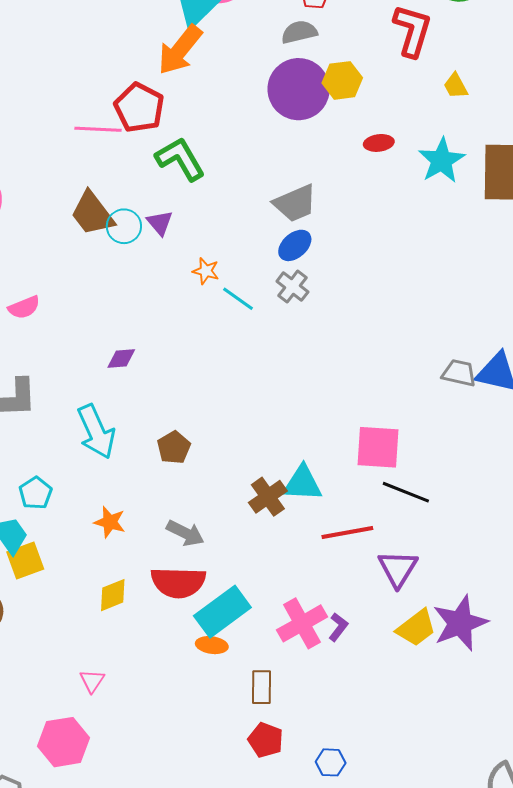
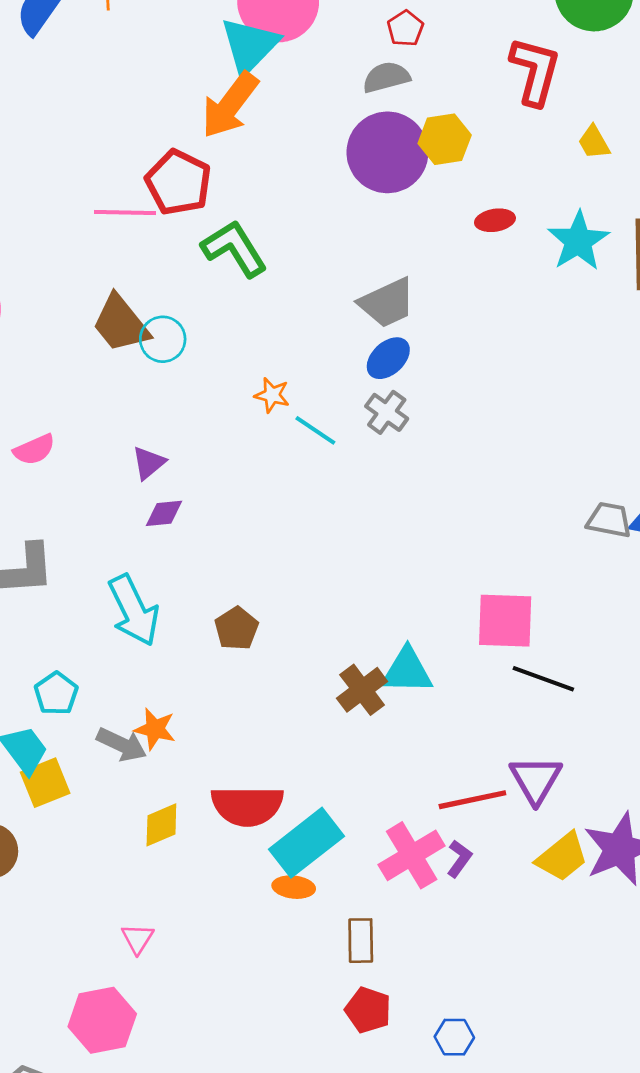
purple triangle: (160, 223) -> (149, 463), moved, turned 32
gray arrow: (185, 533) -> (122, 744), moved
red line: (347, 533) -> (472, 800), moved

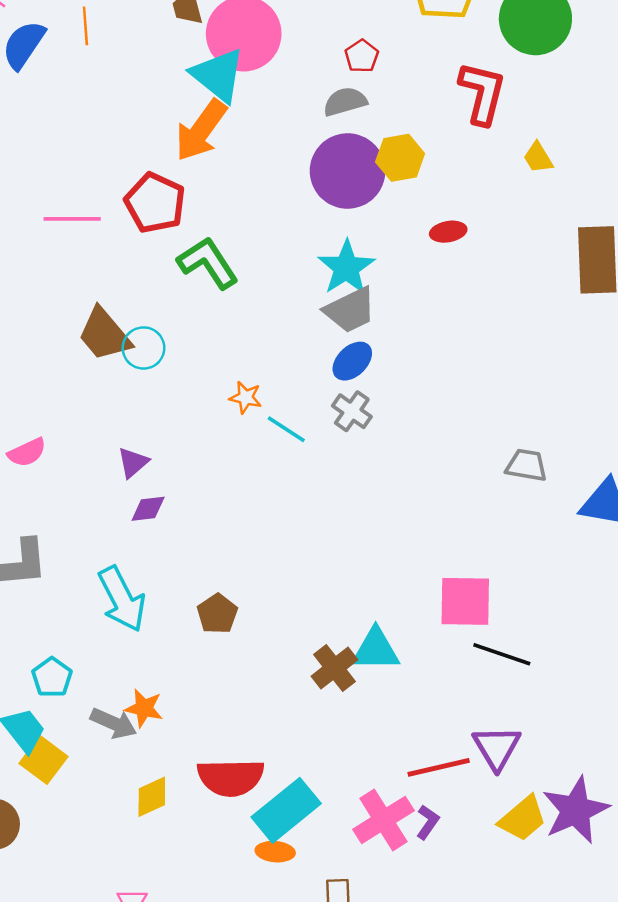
cyan triangle: (250, 46) -> (218, 75), turned -34
pink line: (125, 212) -> (72, 219), moved
cyan star: (578, 241) -> (346, 268), moved
gray trapezoid: (609, 520) -> (526, 465), moved
yellow square: (45, 783) -> (43, 760), turned -30

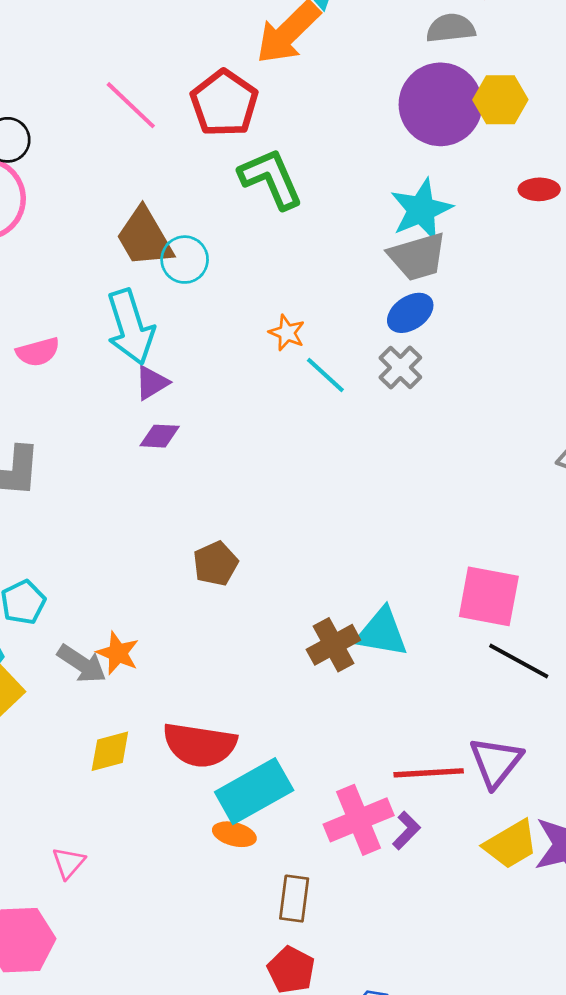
pink line: (72, 219) -> (131, 105), turned 34
cyan arrow: (122, 599) -> (131, 327), moved

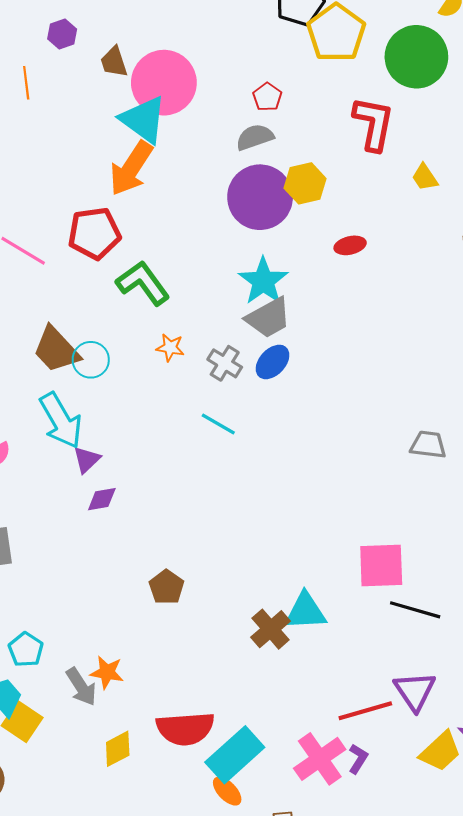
red pentagon: (224, 103) -> (94, 233), turned -30
orange star: (287, 333) -> (170, 348), moved
gray cross: (400, 368) -> (225, 363), moved
gray arrow: (82, 664) -> (81, 687), turned 36
orange ellipse: (234, 834) -> (227, 791), turned 44

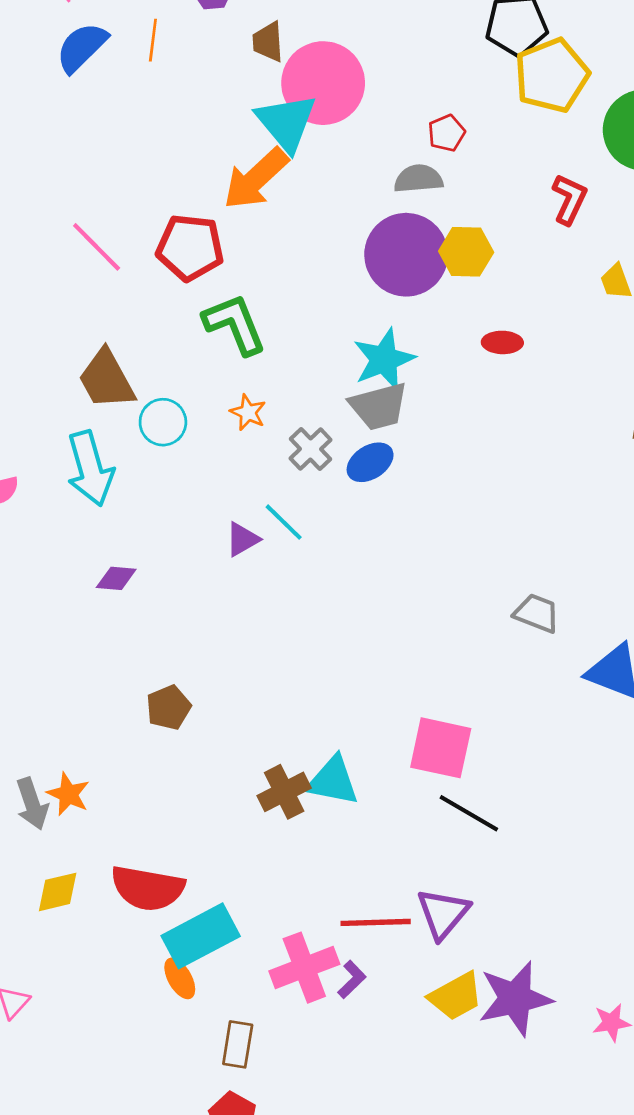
red L-shape: (374, 124) -> (569, 199), size x0.7
cyan circle: (91, 360) -> (163, 422), moved
purple triangle: (87, 460) -> (242, 539), moved

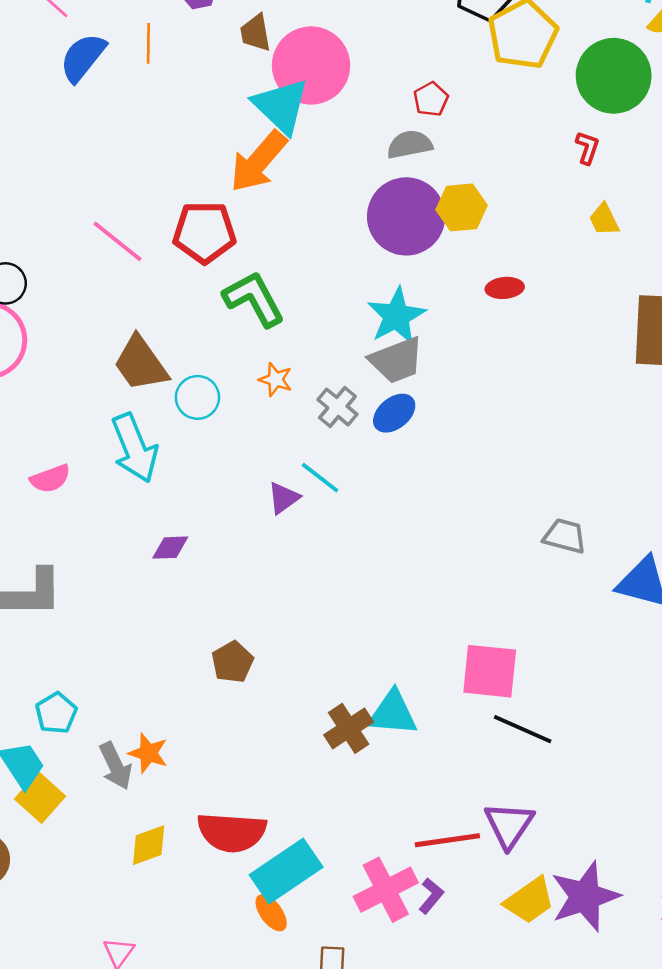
red L-shape: (569, 199) -> (587, 148), moved, size x0.7

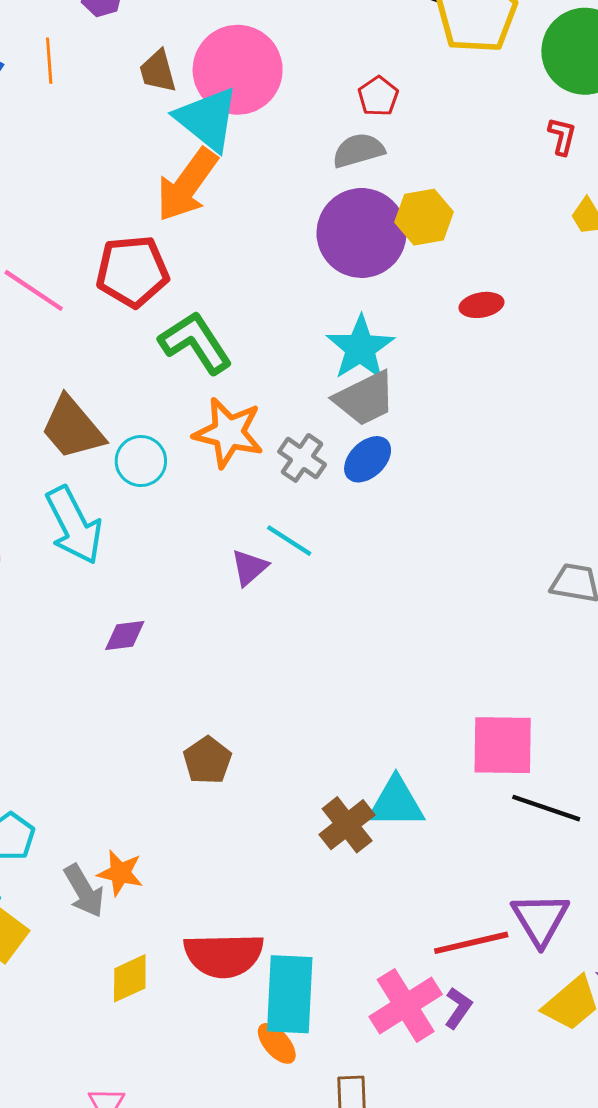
brown trapezoid: (255, 33) -> (158, 71), moved
orange star: (276, 379) -> (228, 433), size x1.8
cyan rectangle: (286, 871) -> (290, 994), turned -48

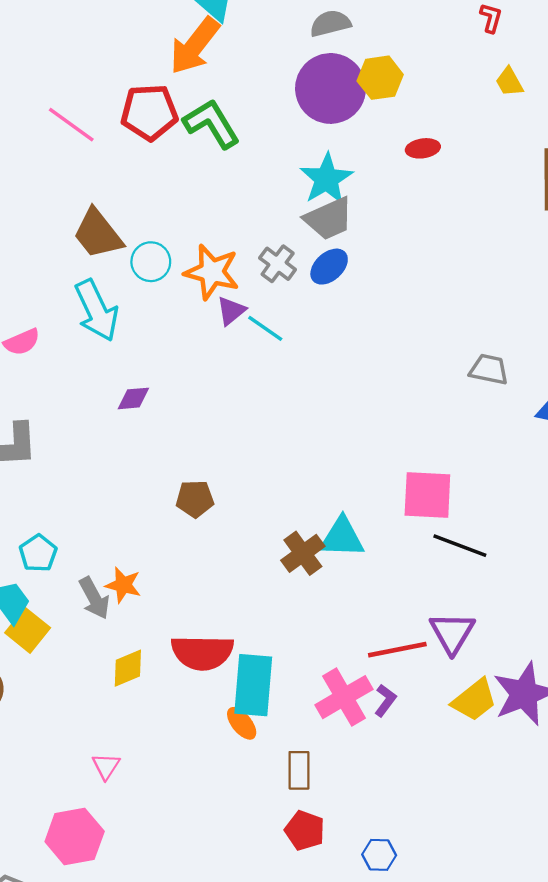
green L-shape: (196, 343) -> (212, 124), moved
orange star: (228, 433) -> (212, 272), moved
purple triangle: (249, 567) -> (231, 311), moved
brown pentagon: (207, 760) -> (195, 499), turned 30

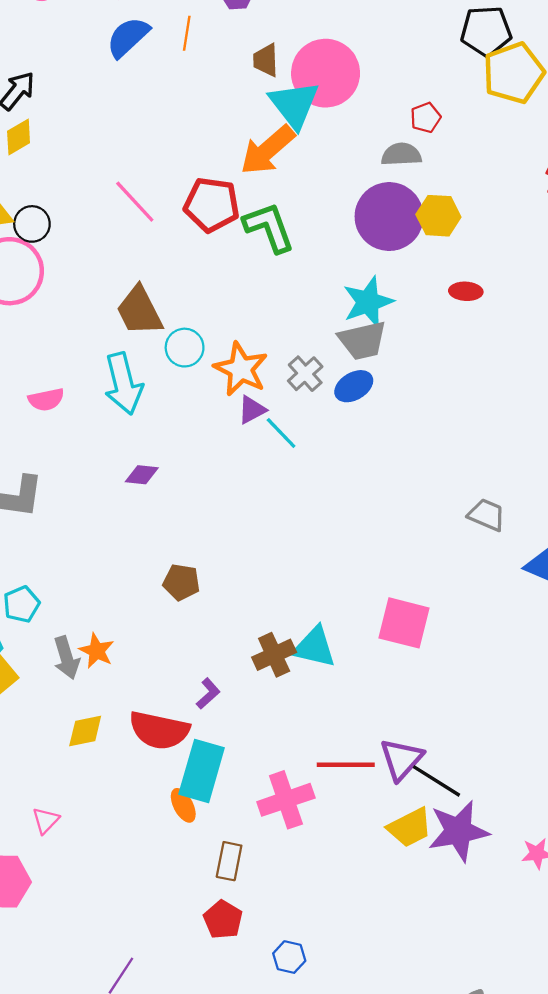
black line: (460, 546) -> (436, 781), moved
purple L-shape: (385, 700) -> (208, 694), moved

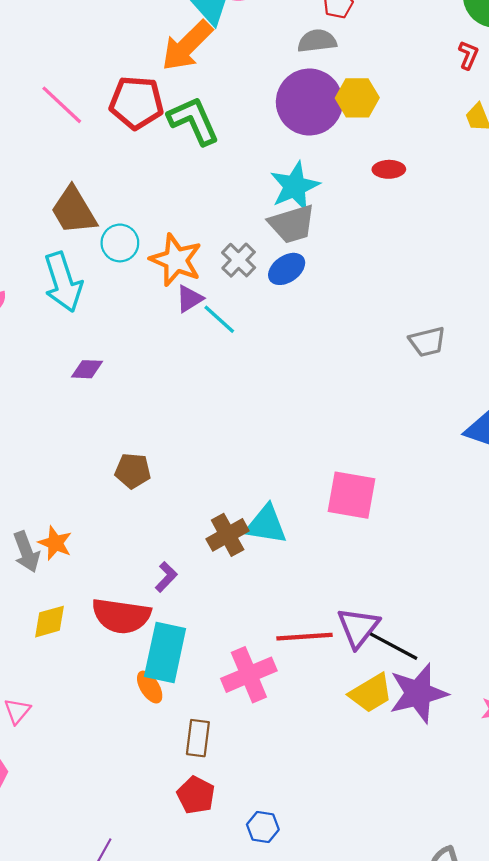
gray trapezoid: (487, 515) -> (427, 342), moved, turned 147

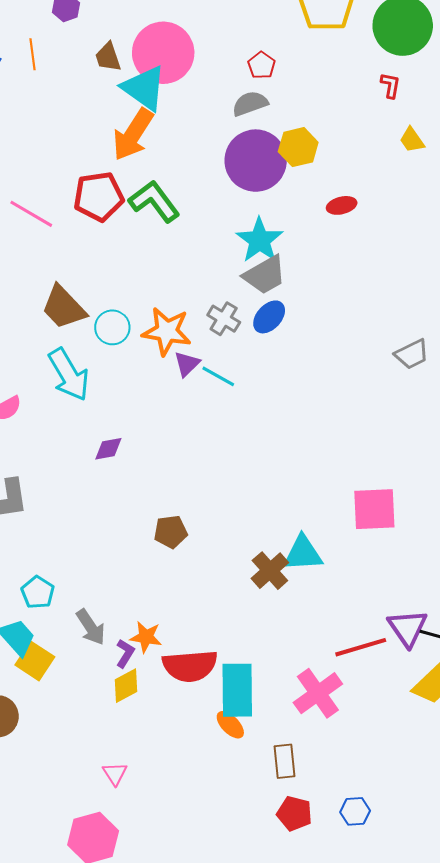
orange star: (55, 543) -> (146, 637), moved
purple L-shape: (166, 577) -> (125, 653), moved
blue hexagon: (263, 827) -> (355, 811), moved

